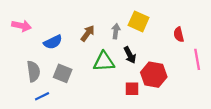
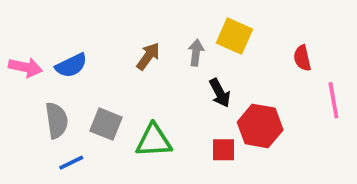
pink arrow: (21, 26) -> (25, 67), moved
blue semicircle: (53, 42) -> (71, 65), moved
green triangle: (104, 62) -> (154, 141), moved

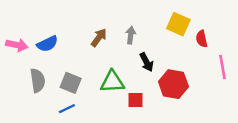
yellow square: (234, 36) -> (178, 24), moved
green triangle: (154, 141) -> (112, 82), moved
red square: (223, 150) -> (136, 100), moved
blue line: (71, 163) -> (67, 109), moved

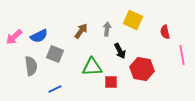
yellow square: (178, 24) -> (133, 20), moved
pink arrow: (17, 45) -> (14, 37), turned 126
gray square: (71, 83) -> (55, 54), moved

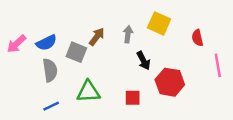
gray square: (55, 54) -> (76, 52), moved
gray semicircle: (31, 66) -> (50, 70), moved
green triangle: (92, 67) -> (88, 92), moved
blue line: (55, 89) -> (51, 106), moved

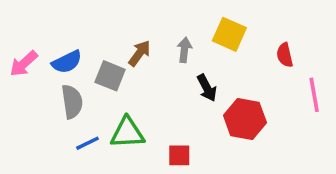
red square: (133, 98) -> (179, 155), moved
blue line: (51, 106) -> (88, 143), moved

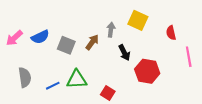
brown arrow: (139, 53) -> (92, 42), moved
gray semicircle: (72, 102) -> (25, 77), moved
red square: (179, 155) -> (108, 93), turned 32

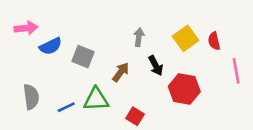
yellow square: (138, 20) -> (186, 38), moved, turned 30
pink arrow: (14, 38) -> (26, 28), moved, turned -144
brown arrow: (92, 42) -> (121, 72), moved

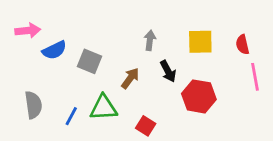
yellow square: (186, 38) -> (200, 42), turned 35
red semicircle: (214, 41) -> (242, 45), moved
blue line: (66, 107) -> (71, 116), turned -36

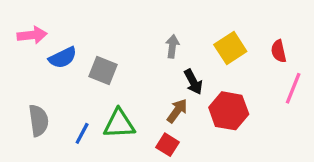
yellow square: (200, 42) -> (230, 48), turned -32
pink line: (255, 77) -> (293, 88), turned 32
brown arrow: (130, 78) -> (177, 111), moved

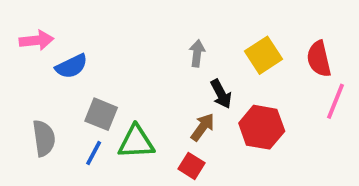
red semicircle: (279, 51) -> (319, 59), size x1.4
gray square: (103, 71) -> (101, 114), moved

